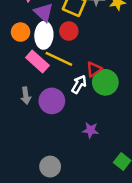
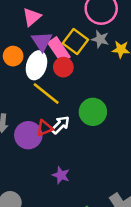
pink rectangle: (37, 61) -> (59, 50), moved
red triangle: (94, 69) -> (45, 128), moved
green circle: (105, 82) -> (93, 112), moved

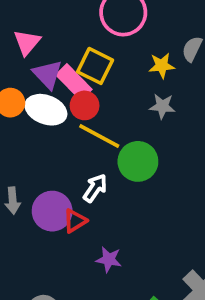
gray star: (100, 39) -> (162, 106), moved
white ellipse: (36, 65) -> (46, 110), turned -76
yellow line: (46, 93) -> (99, 136), moved
red triangle: (45, 128) -> (75, 221), moved

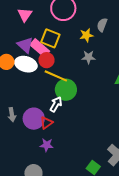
pink triangle: (27, 42) -> (25, 15), moved
green circle: (138, 161) -> (66, 90), moved
purple star: (109, 259) -> (47, 145), moved

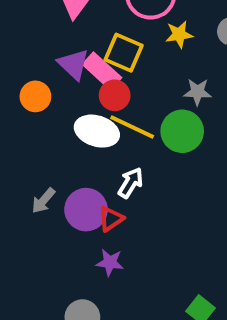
yellow star: (86, 35) -> (179, 34), moved
white ellipse: (26, 64) -> (97, 131), moved
green circle: (66, 90) -> (182, 131), moved
gray arrow: (12, 115) -> (43, 201), turned 48

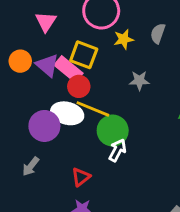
orange circle: (35, 96) -> (20, 61), moved
green circle: (182, 131) -> (113, 131), moved
white arrow: (131, 183) -> (117, 150), moved
purple circle: (86, 210) -> (44, 126), moved

